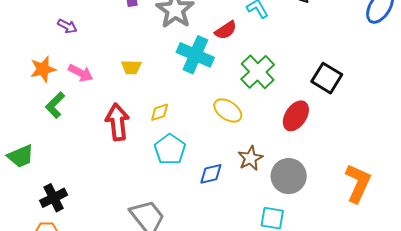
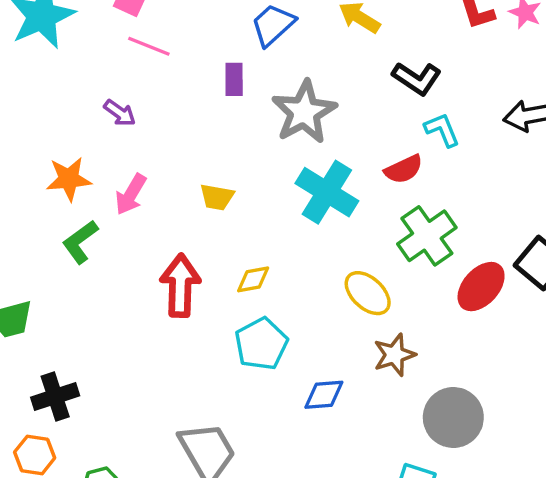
red semicircle: (226, 30) -> (404, 169), moved
pink arrow: (81, 73) -> (131, 194), turned 85
red ellipse: (296, 116) -> (481, 287), moved
brown star: (250, 158) -> (394, 355), moved

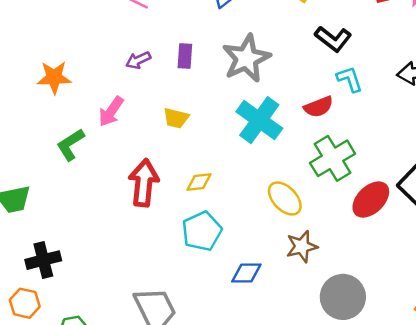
purple rectangle: (234, 79) -> (185, 56), moved
purple arrow: (120, 113) -> (138, 60), moved, turned 115
orange star: (69, 179) -> (54, 77), moved

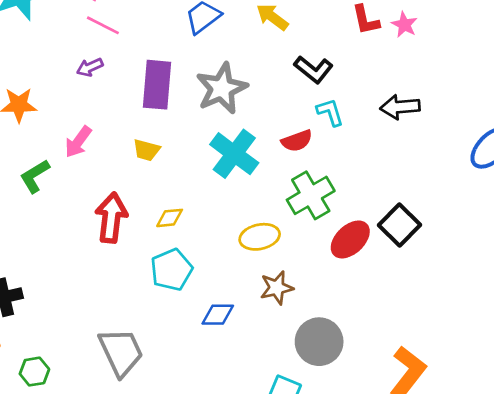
purple rectangle: (185, 56) -> (157, 85), size x1.8
purple arrow: (138, 60) -> (90, 67), moved
yellow ellipse: (285, 198) -> (260, 237), turned -60

